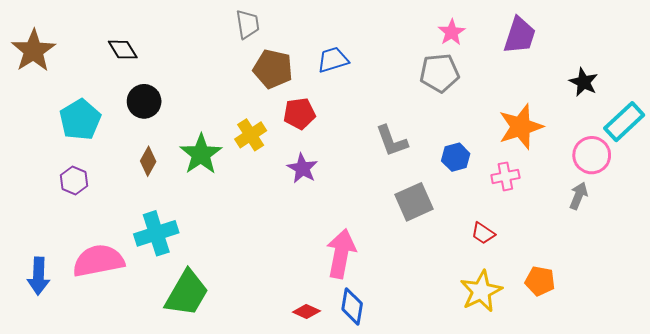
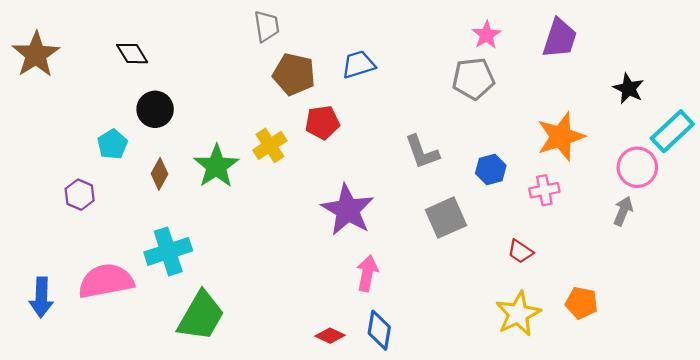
cyan pentagon: (80, 120) -> (112, 144), moved, size x0.7
purple star: (302, 168) -> (348, 210), moved, size x1.6
pink arrow: (341, 254) -> (367, 273), size x0.7

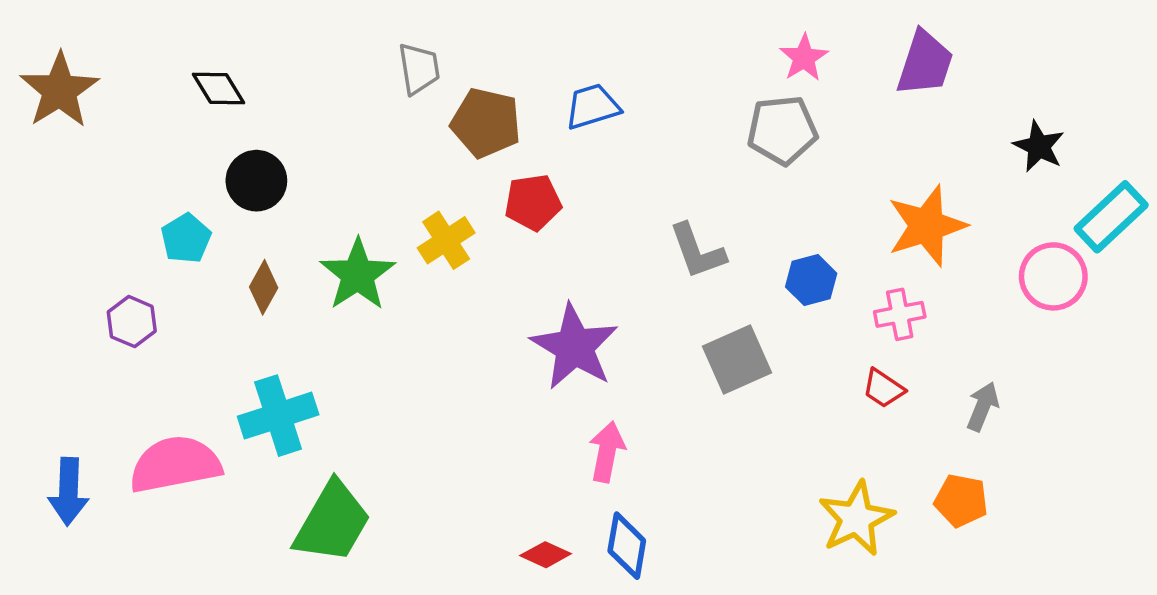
gray trapezoid: (267, 26) -> (419, 69), moved
gray arrow: (623, 211) -> (983, 407), moved
red trapezoid: (520, 251) -> (883, 388), moved

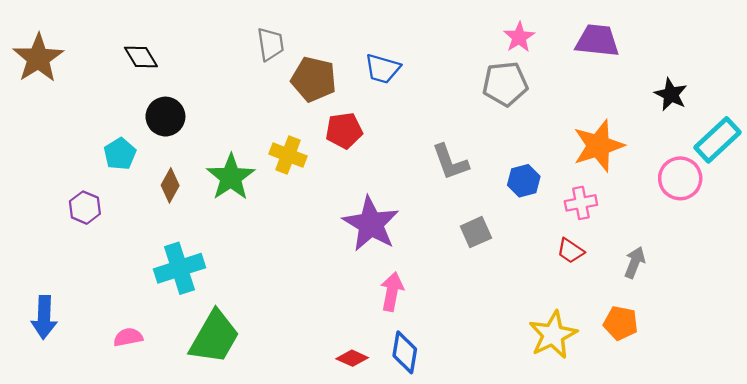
purple trapezoid: (925, 63) -> (597, 41), turned -102
blue trapezoid: (593, 107) -> (383, 69), turned -147
yellow cross: (446, 240) -> (288, 155), turned -36
gray square: (737, 360) -> (476, 232), size x0.7
pink semicircle: (175, 464) -> (128, 337), moved, size x0.5

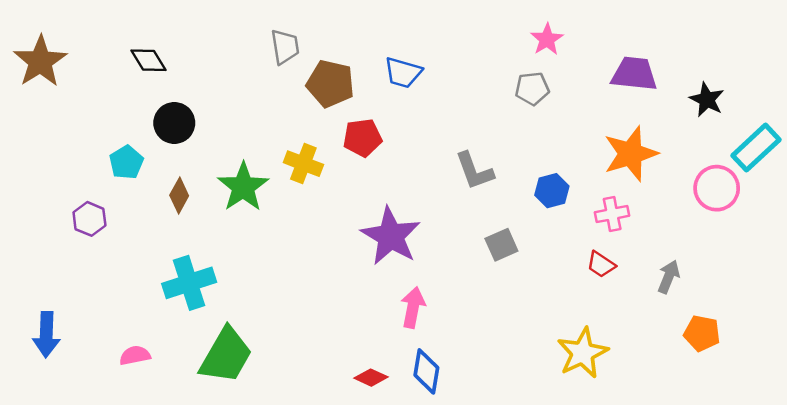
purple trapezoid: (597, 41) -> (634, 74), moved
gray pentagon: (505, 84) -> (532, 89), size x0.7
orange pentagon: (621, 323) -> (702, 333), moved

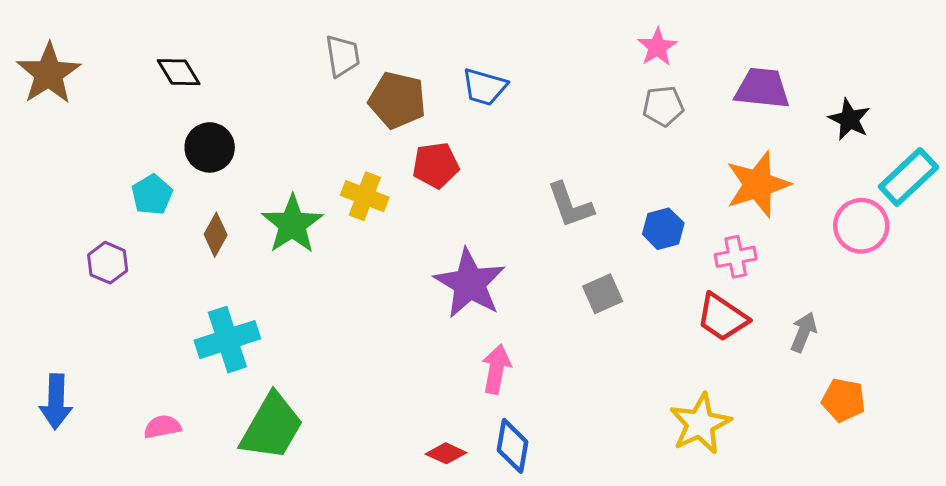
gray pentagon: (532, 89) -> (663, 106), moved
red trapezoid: (601, 264) -> (722, 317), size x1.5

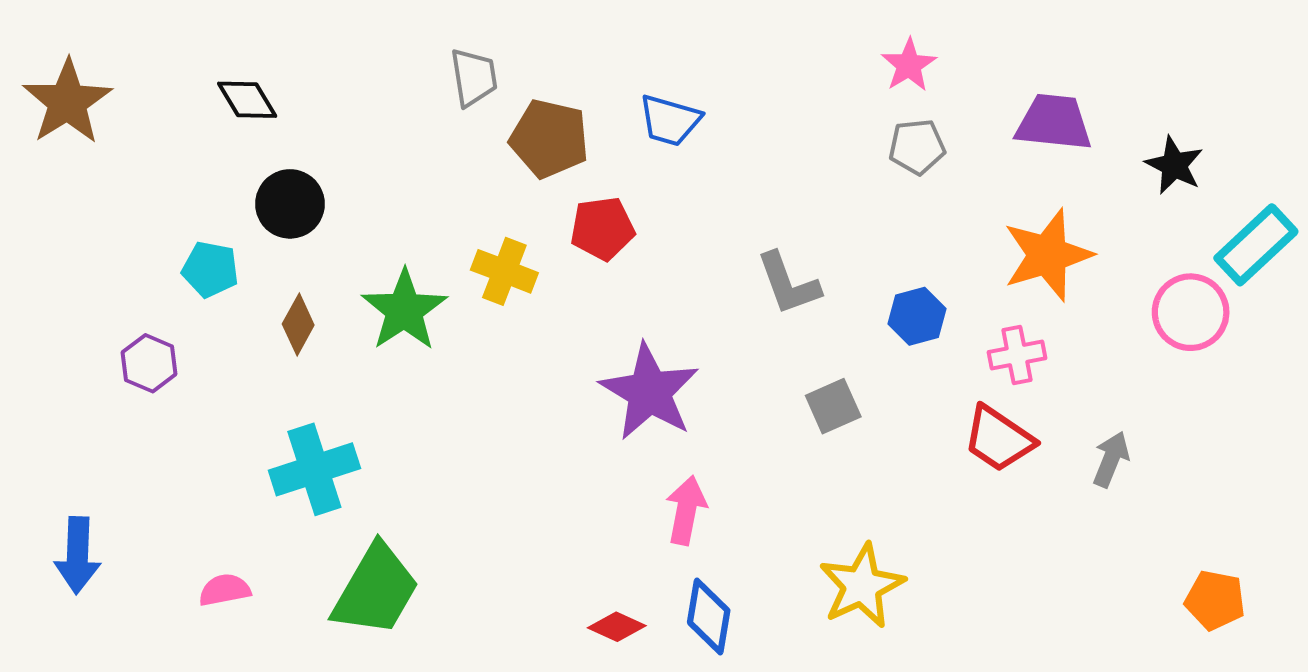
cyan pentagon: (152, 195) -> (210, 269), turned -30
orange pentagon: (843, 400) -> (1215, 600), moved
yellow star: (700, 424) -> (862, 586), moved

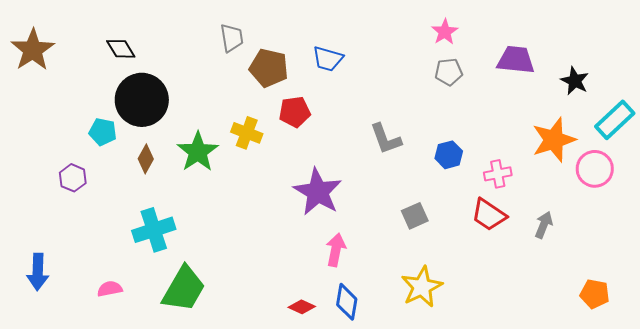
black circle: (290, 204) -> (142, 100), size x1.6
orange star: (1048, 255) -> (554, 140), moved
pink circle: (1191, 312) -> (595, 169), moved
gray square: (833, 406) -> (415, 216), moved

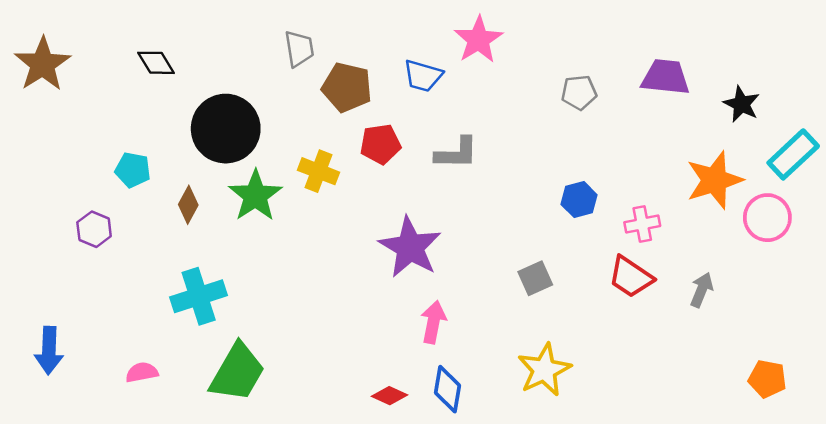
pink star: (445, 32) -> (478, 40), moved, size x1.4
black circle: (142, 100) -> (226, 129), moved
gray L-shape: (386, 139) -> (457, 153), moved, turned -69

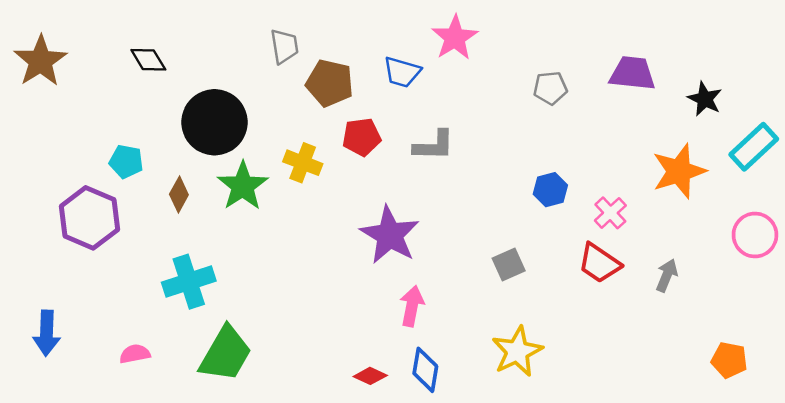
pink circle: (767, 218) -> (755, 235), moved
pink cross: (642, 224) -> (610, 213), turned -32
purple hexagon: (94, 229) -> (89, 218), size x1.8

